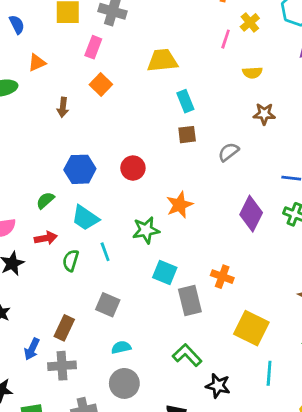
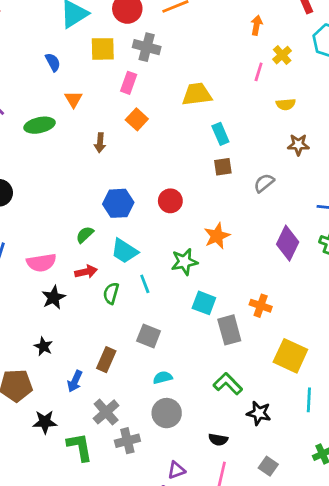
orange triangle: (37, 63) -> (73, 99), turned -36
gray cross: (62, 366) -> (106, 412), moved, turned -36

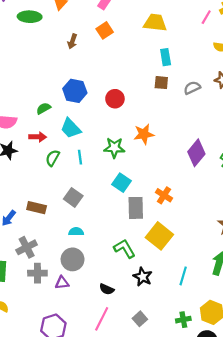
gray semicircle: (264, 183) -> (192, 88), moved
yellow square: (290, 356) -> (159, 236), moved
brown rectangle: (106, 360) -> (37, 208), turned 66
purple triangle: (176, 470) -> (62, 283), moved

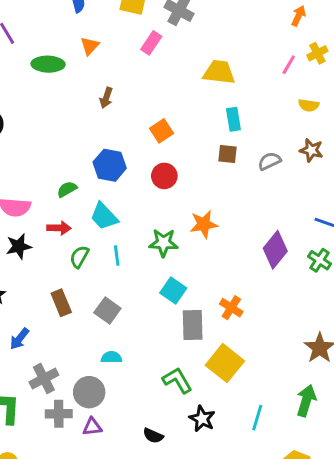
orange square: (105, 30) -> (162, 131), moved
brown rectangle: (37, 208) -> (61, 303), moved, turned 54
gray circle: (73, 259) -> (89, 392), moved

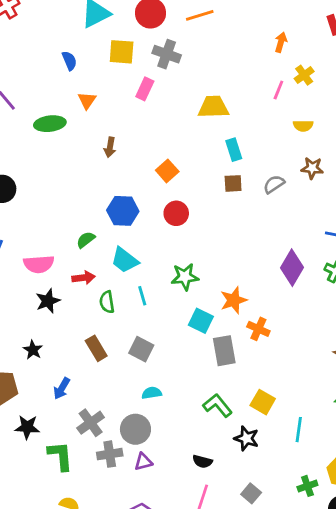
orange star: (204, 224) -> (234, 300), moved
green semicircle: (79, 257) -> (107, 302), turned -30
yellow square: (225, 363) -> (263, 402), moved, size x0.7

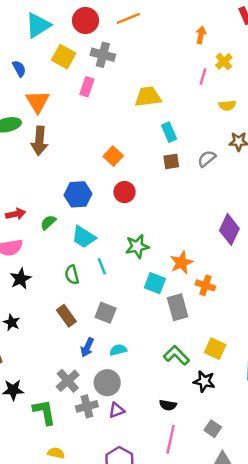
yellow square: (122, 52) -> (64, 57), turned 30
orange triangle: (87, 100) -> (38, 102), size x1.5
brown arrow: (110, 147) -> (39, 141), moved, size x1.6
red arrow: (84, 278) -> (16, 214), moved
blue arrow: (62, 388) -> (87, 347), moved

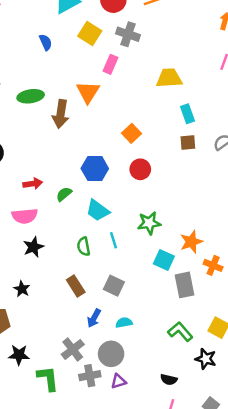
orange triangle: (38, 102) -> (88, 92), moved

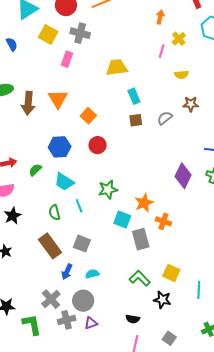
orange triangle: (88, 92) -> (58, 99), moved
brown rectangle: (76, 286) -> (50, 246), size x1.4

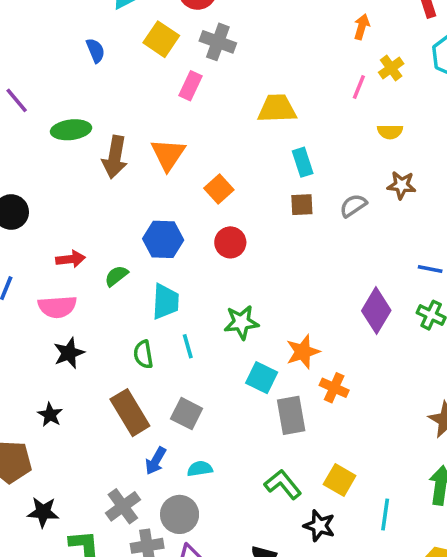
cyan trapezoid: (64, 182) -> (166, 302), turned -125

